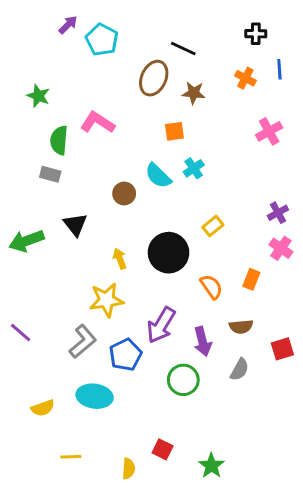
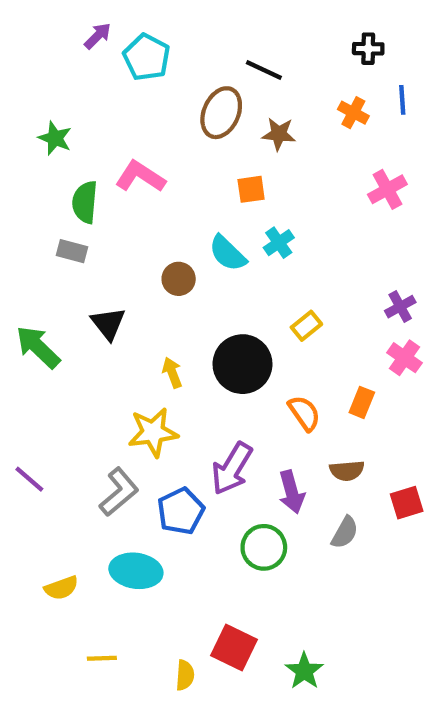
green arrow: (27, 241) -> (38, 347), turned 64
red square: (163, 449) -> (234, 648), size x1.5

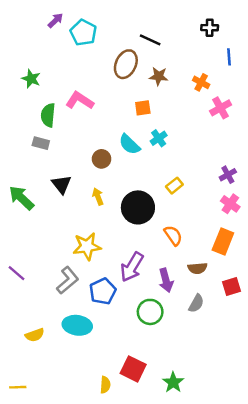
orange cross: (353, 113) -> (201, 82), moved
yellow arrow: (172, 373) -> (98, 197), moved
orange rectangle: (362, 402) -> (223, 241), moved, size x1.5
yellow line: (102, 658) -> (18, 387), moved

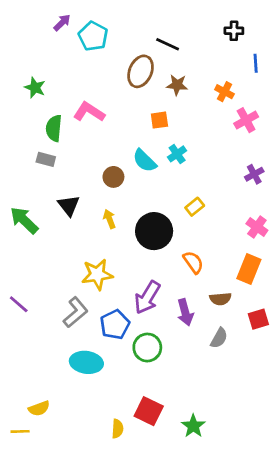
purple cross: (228, 175) -> (254, 174), moved
green circle: (150, 312) -> (147, 348), moved
yellow semicircle: (35, 335) -> (39, 408), moved

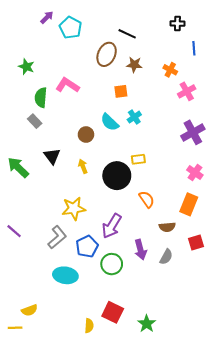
gray rectangle: (46, 159) -> (35, 121), turned 32
purple cross: (254, 174) -> (193, 132), size x1.6
yellow rectangle: (195, 207) -> (138, 159), moved, turned 32
purple arrow: (185, 312) -> (140, 250), moved

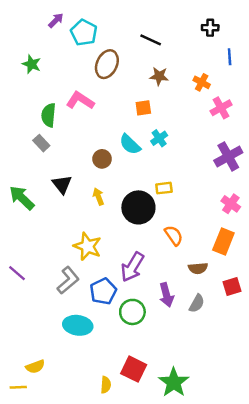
brown ellipse: (107, 54) -> (107, 64), moved
green star: (26, 67) -> (32, 64), moved
yellow star: (74, 209) -> (87, 246), turned 30
green star: (147, 324) -> (174, 382), size x1.4

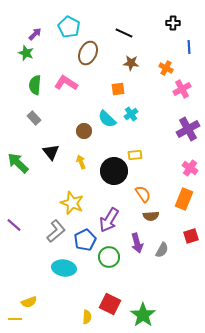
purple arrow: (56, 20) -> (35, 34), moved
green semicircle: (49, 115) -> (35, 85), moved
brown semicircle: (198, 268) -> (151, 216), moved

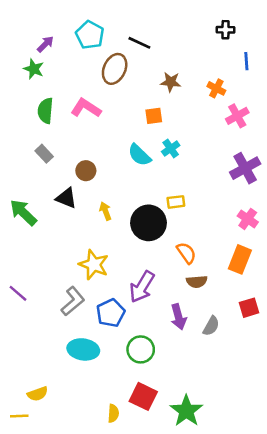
black line: (124, 33) -> (139, 43), moved
brown circle: (84, 131) -> (86, 171), moved
black triangle: (51, 152) -> (66, 198), turned -30
green circle: (109, 257) -> (141, 349), moved

